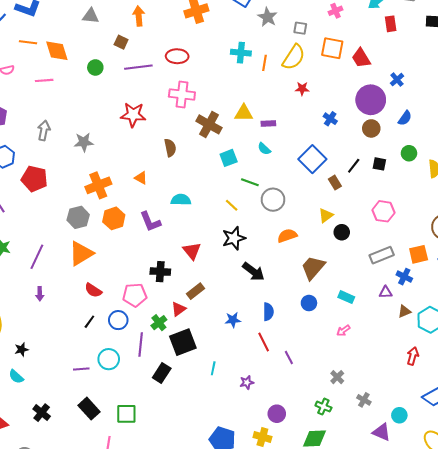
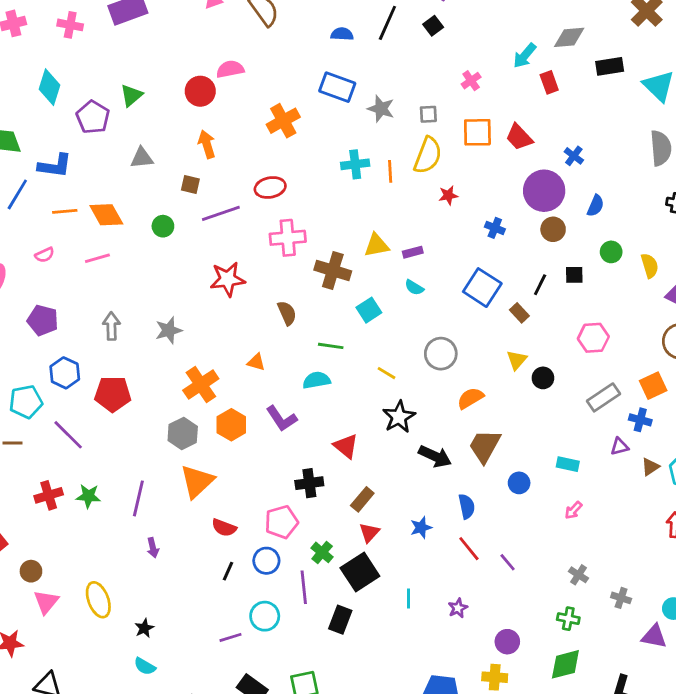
green line: (250, 182) -> (331, 346), moved
brown trapezoid: (313, 268) -> (485, 446), moved
red triangle: (179, 309) -> (369, 532), moved

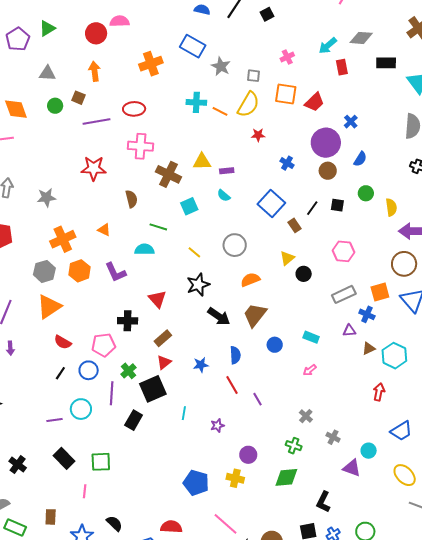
red trapezoid: (519, 137) -> (314, 102), turned -100
orange line: (390, 171) -> (220, 111), turned -70
green circle: (163, 226) -> (55, 106), moved

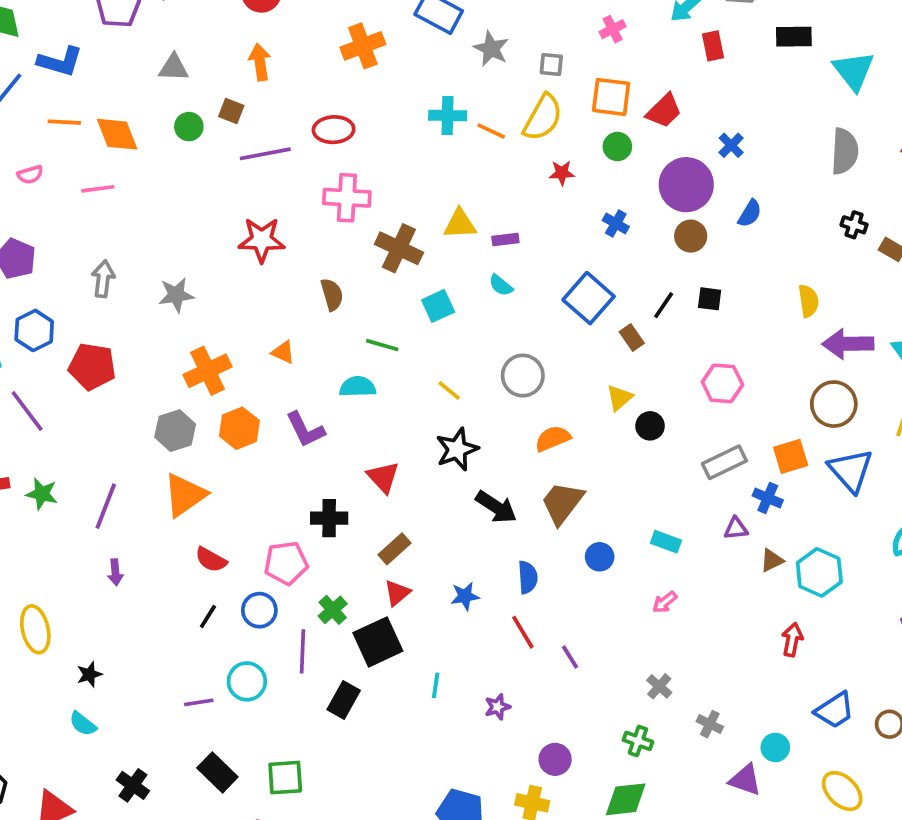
green circle: (366, 193) -> (617, 147), moved

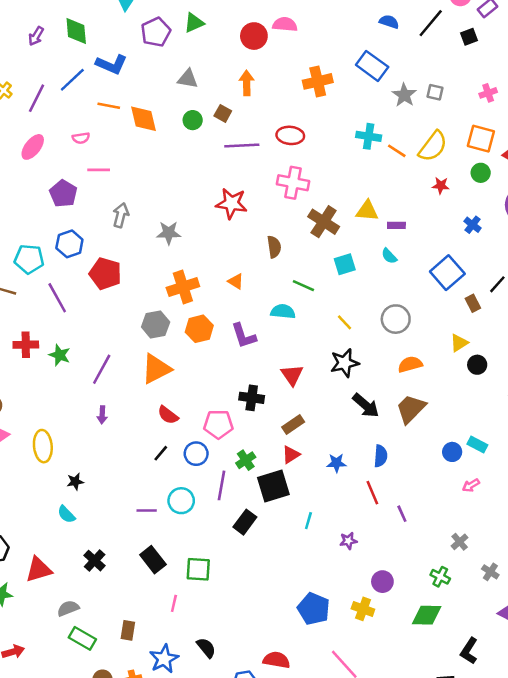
gray square: (551, 64) -> (435, 92), moved
pink line: (98, 189) -> (99, 170), moved
blue circle: (600, 557) -> (452, 452), moved

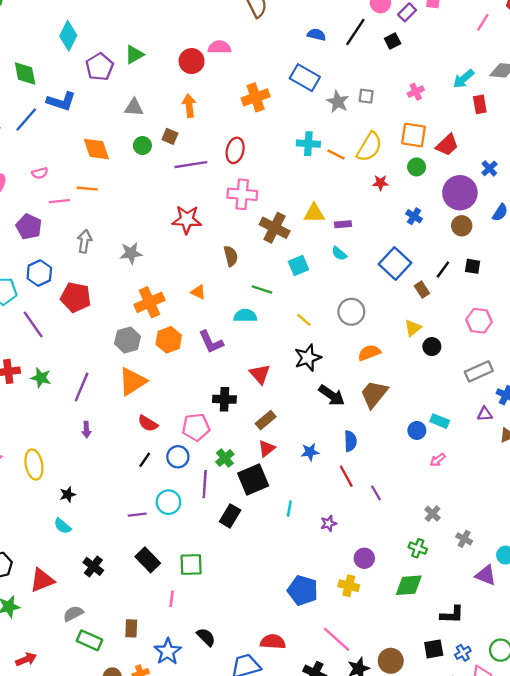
orange line: (109, 106) -> (87, 189), moved
red ellipse: (290, 135) -> (235, 150), turned -75
black L-shape: (469, 651) -> (452, 615), turned -115

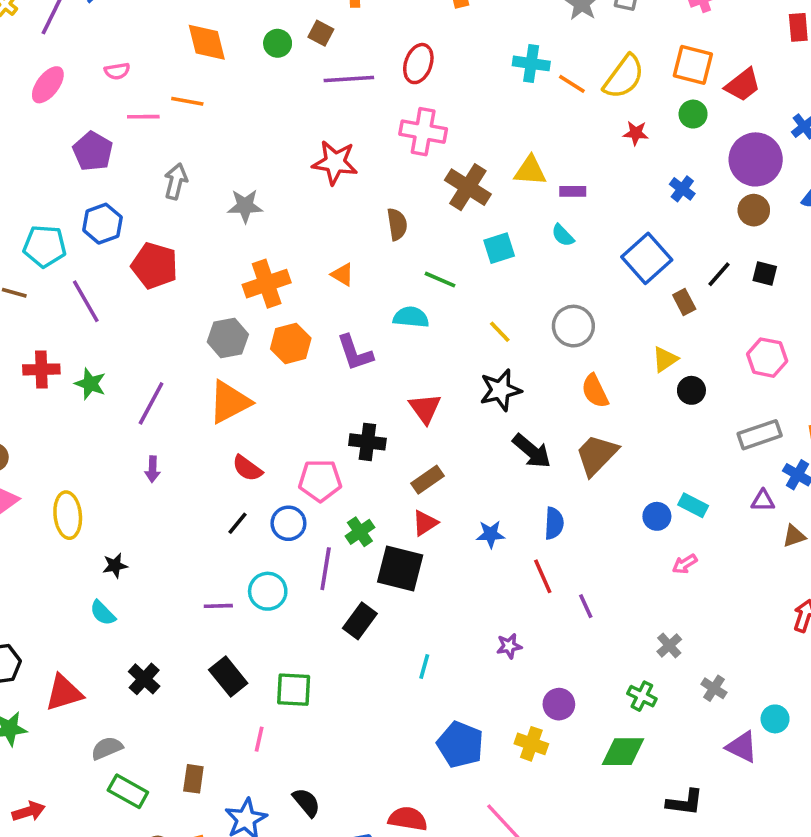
orange semicircle: (369, 353) -> (595, 391), turned -100
black square: (253, 480) -> (400, 568), turned 32
cyan line: (289, 508) -> (424, 667), moved

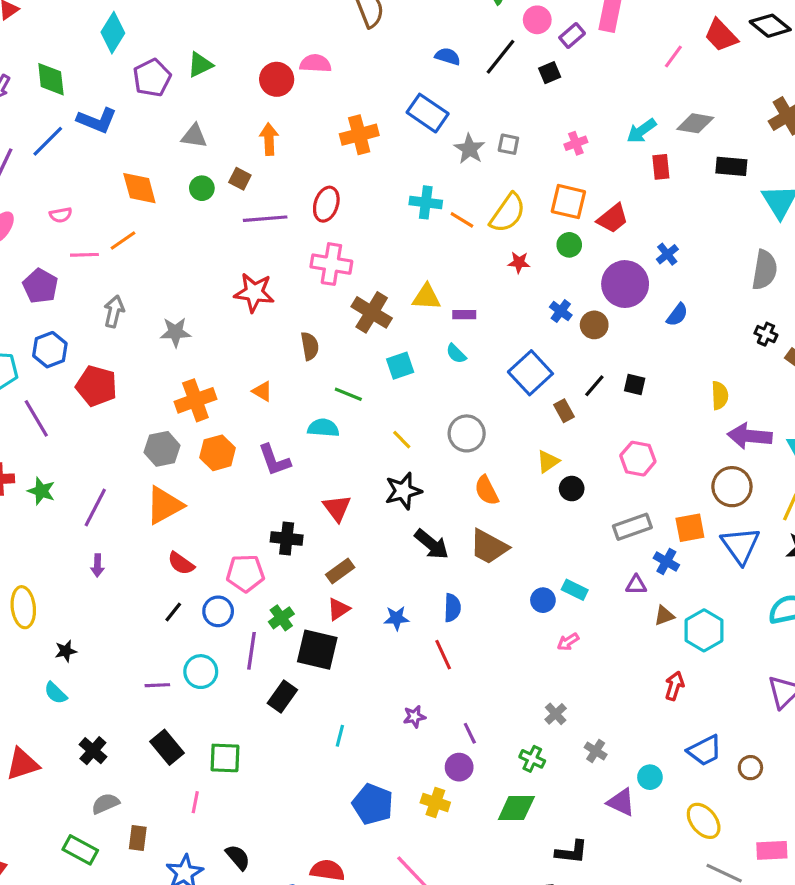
orange line: (187, 101) -> (123, 241), turned -44
brown circle: (754, 210) -> (594, 325), moved
brown trapezoid: (597, 455) -> (489, 547), turned -105
purple line: (586, 606) -> (470, 733), moved
gray semicircle: (107, 748) -> (105, 803), moved

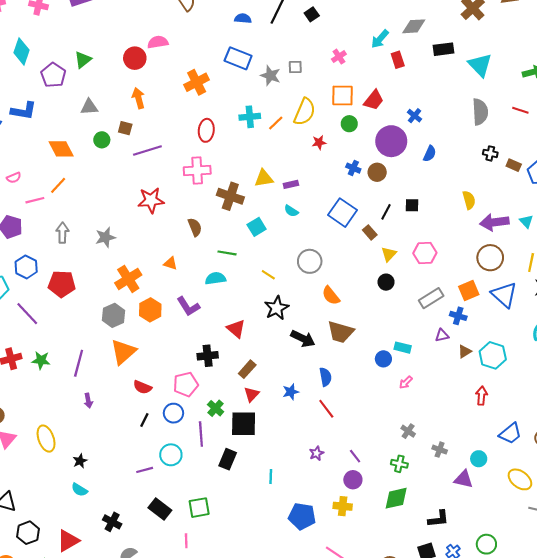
red ellipse: (326, 204) -> (206, 130), moved
orange line: (462, 220) -> (276, 123), turned -63
yellow triangle: (548, 461) -> (389, 254), moved

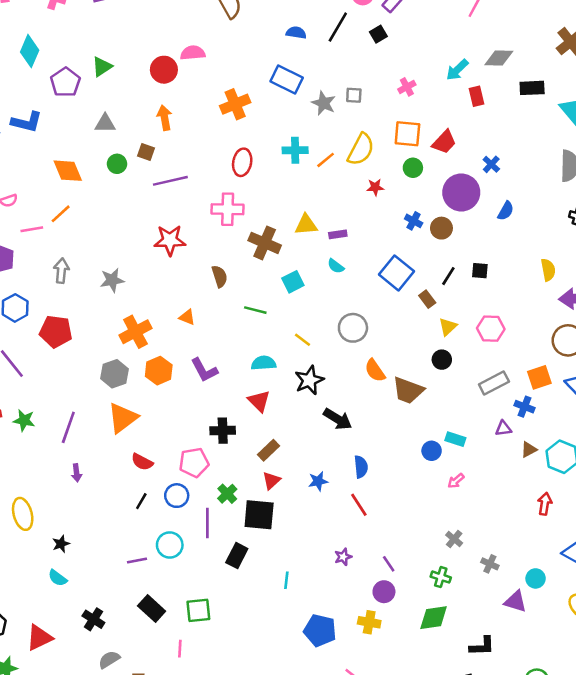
cyan semicircle: (215, 278) -> (264, 363), moved
brown trapezoid: (341, 332) -> (408, 390), moved

